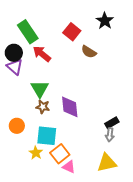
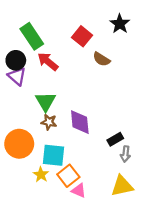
black rectangle: (112, 123) -> (115, 139), moved
orange circle: (17, 126) -> (19, 144), size x1.6

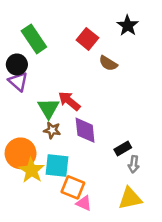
red arrow: (48, 61) -> (69, 101), moved
yellow star: (41, 175) -> (31, 170), moved, size x1.5
orange square: (68, 176) -> (73, 187), turned -30

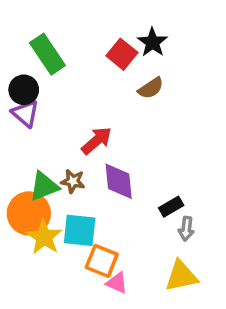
black star: (128, 26) -> (152, 42), moved
brown semicircle: (108, 63) -> (151, 88), turned -66
red arrow: (69, 101) -> (97, 141), turned 100
green triangle: (49, 108) -> (44, 186), moved, turned 40

